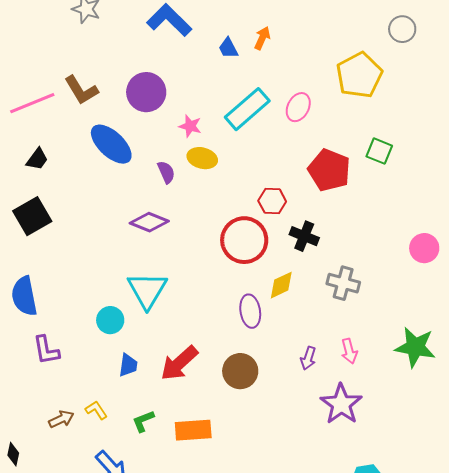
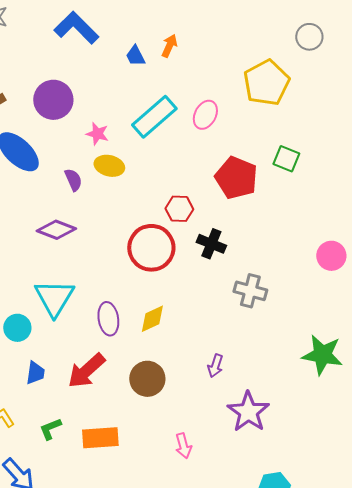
yellow diamond: (281, 285) -> (152, 319), moved
purple ellipse: (250, 311) -> (108, 319), moved
pink arrow: (349, 351) -> (183, 446), moved

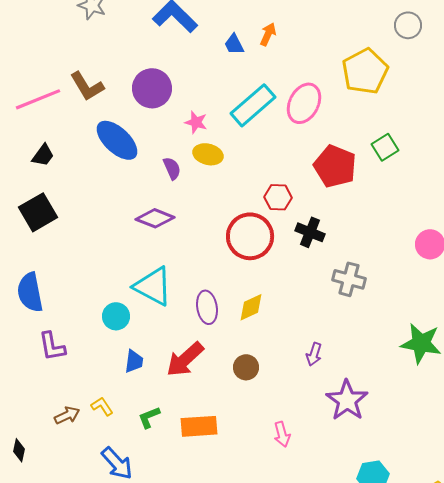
pink ellipse: (205, 115) -> (304, 103), size x1.4
green square: (286, 159) -> (385, 147), turned 36
cyan triangle: (54, 298) -> (153, 286), turned -33
brown circle: (147, 379) -> (246, 367), size x0.7

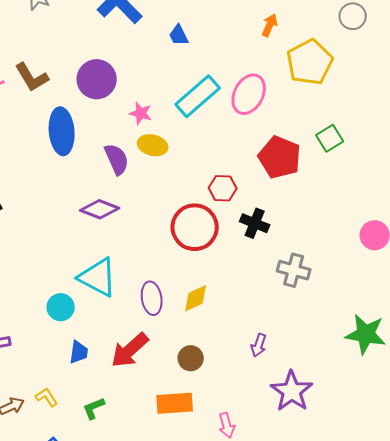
orange arrow: (268, 34) -> (270, 25), moved
blue ellipse: (117, 140) -> (62, 131), turned 42
purple semicircle: (172, 168) -> (117, 159), size x1.4
orange rectangle: (199, 426) -> (175, 403), moved

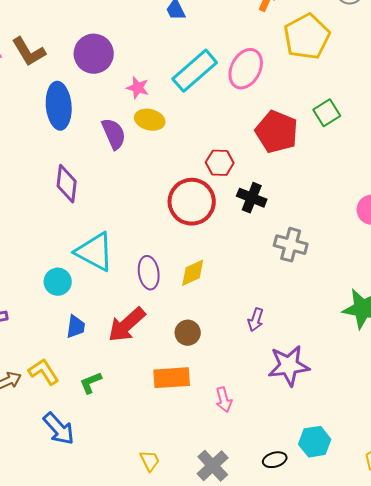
purple diamond: (100, 209) -> (67, 184), moved, turned 75
purple star: (292, 391) -> (289, 366), turned 30
yellow L-shape: (47, 397) -> (44, 372), size x1.4

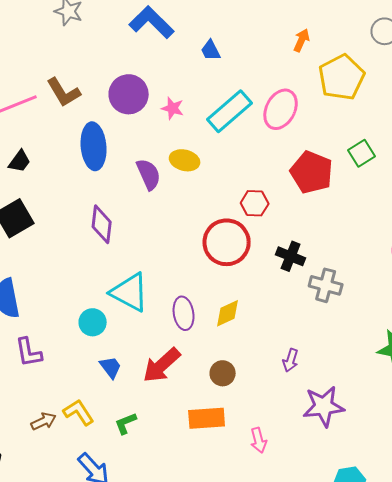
pink star: (138, 88) -> (173, 108), moved
black cross: (252, 198) -> (291, 256), moved
blue trapezoid: (76, 327) -> (111, 367), turned -45

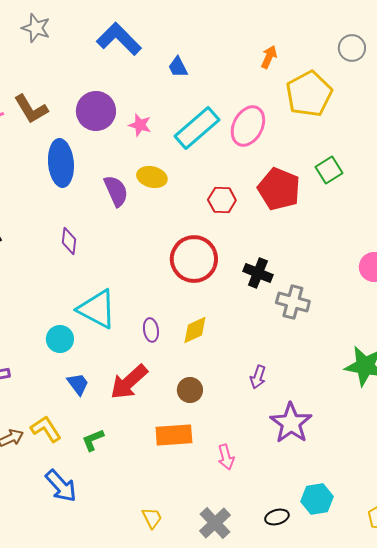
red hexagon: (255, 203) -> (222, 200), moved
purple diamond: (102, 224) -> (69, 241), size x0.7
purple ellipse: (184, 313) -> (151, 330), size x0.7
purple star: (324, 406) -> (291, 423), turned -30

